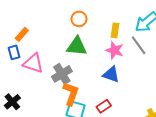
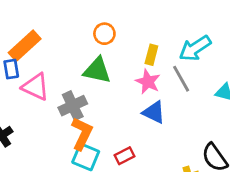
orange rectangle: (22, 34) -> (25, 46), size x1.6
blue triangle: (111, 75) -> (154, 112), moved

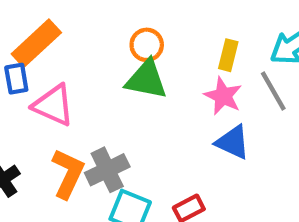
orange circle: (104, 34) -> (147, 45), moved
gray cross: (73, 106) -> (107, 170), moved
orange L-shape: (82, 134) -> (68, 173), moved

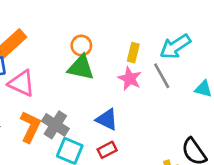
blue triangle: (233, 142) -> (107, 119), moved
gray cross: (107, 170) -> (55, 125), turned -32

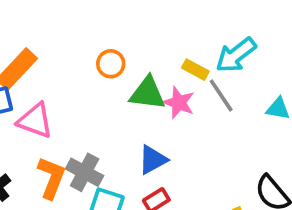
yellow rectangle: (133, 53) -> (195, 70), moved, turned -72
green triangle: (81, 68) -> (147, 93), moved
blue triangle: (107, 119) -> (153, 160), turned -50

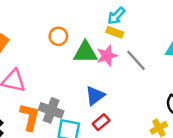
cyan arrow: (236, 55) -> (116, 16), moved, size x0.7
gray line: (221, 95) -> (136, 60), moved
pink star: (179, 103) -> (107, 56), turned -30

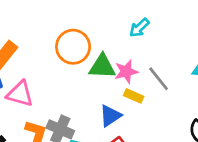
yellow rectangle: (115, 32) -> (134, 96), moved
orange circle: (58, 36) -> (73, 47), size x1.6

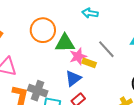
cyan arrow: (139, 28) -> (90, 13), turned 56
pink star: (126, 72) -> (78, 56), moved

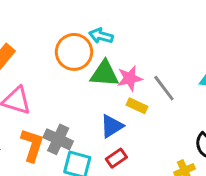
cyan arrow: (90, 13) -> (101, 36), moved
pink star: (78, 56) -> (130, 78), moved

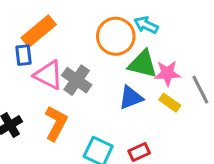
blue triangle: (112, 126) -> (131, 98), moved
gray cross: (58, 139) -> (77, 80), moved

